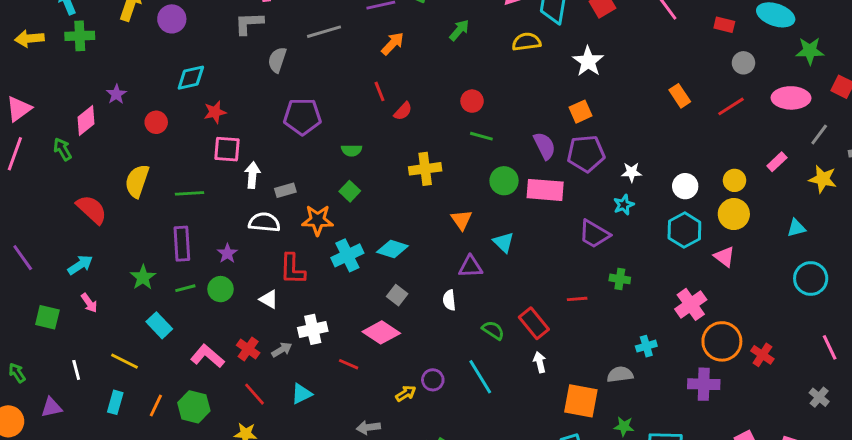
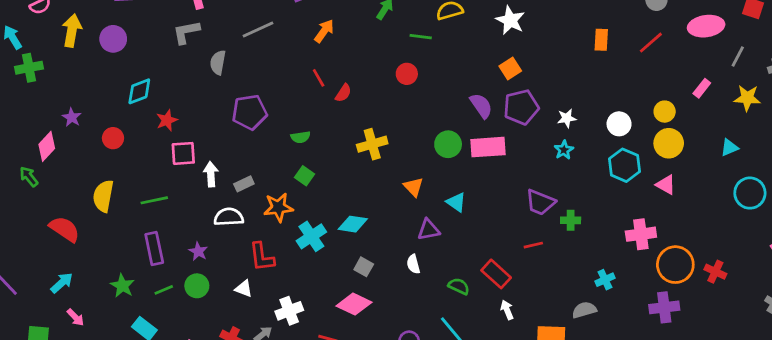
orange rectangle: (680, 96) -> (601, 40), turned 45
green line: (481, 136) -> (421, 37), moved
purple trapezoid: (594, 234) -> (540, 202), moved
pink cross: (691, 304) -> (641, 234), turned 36

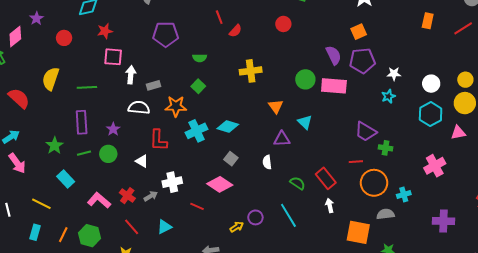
pink triangle: (666, 185) -> (458, 133), turned -49
pink cross: (641, 234) -> (435, 166), turned -30
orange circle: (675, 265) -> (374, 183), moved
pink arrow: (75, 317) -> (17, 163), size x1.5

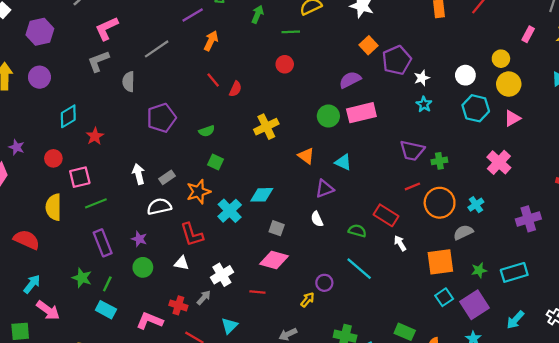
purple semicircle: (334, 55) -> (350, 80), turned -72
pink square: (113, 57) -> (80, 177), moved
purple pentagon: (362, 61) -> (397, 60), moved
green line: (84, 153) -> (107, 284), moved, turned -32

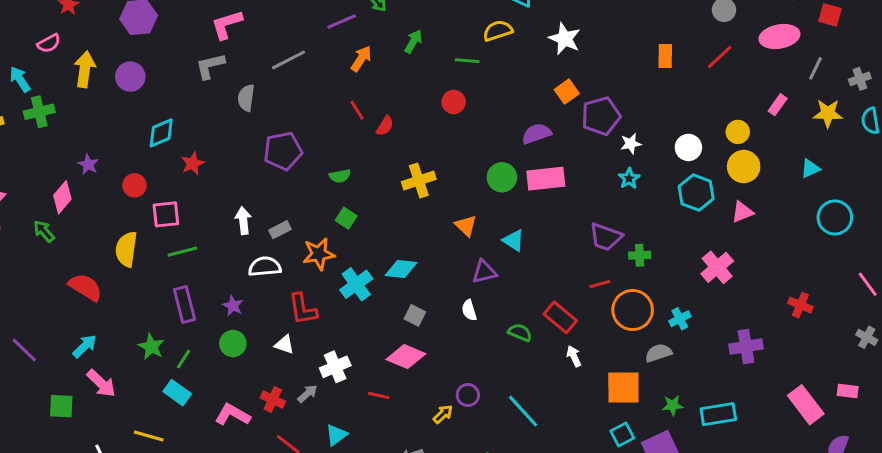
green arrow: (258, 14) -> (413, 41), moved
cyan line: (359, 269) -> (523, 411), moved

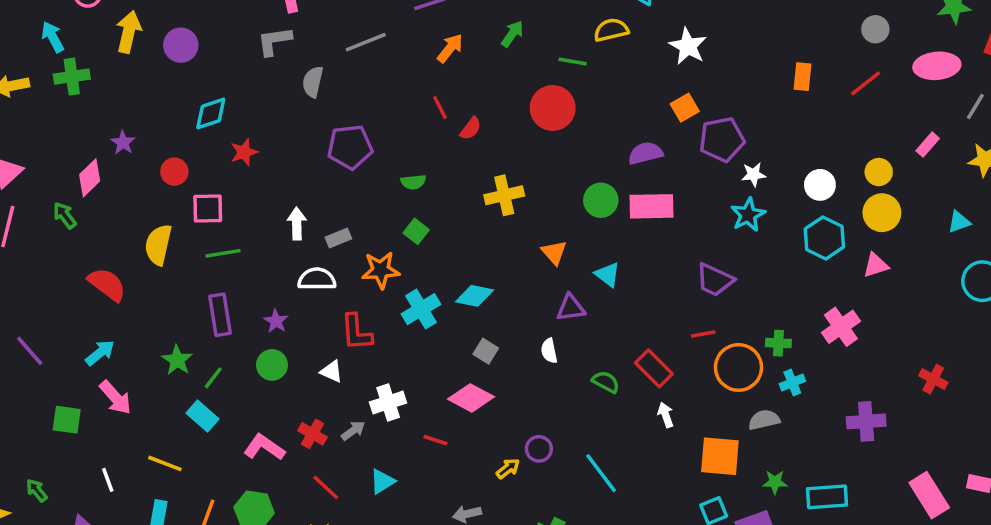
red circle: (454, 102) -> (553, 108), size x1.6
cyan star: (629, 178) -> (748, 215), size x1.4
green cross: (640, 255) -> (778, 343), moved

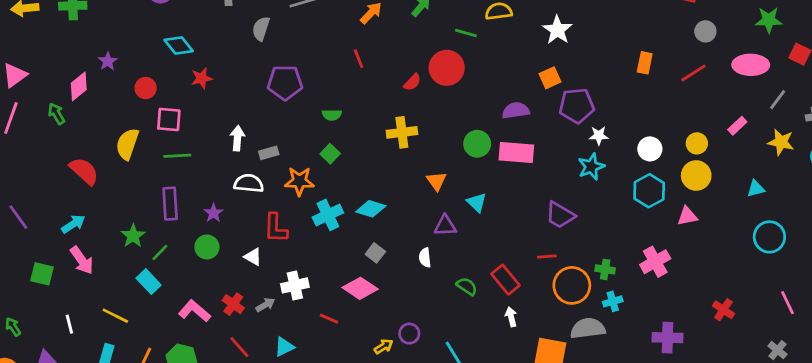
cyan diamond: (211, 114) -> (179, 45), turned 64
red semicircle: (471, 128) -> (412, 82), moved
gray semicircle: (764, 420) -> (588, 328), size x1.4

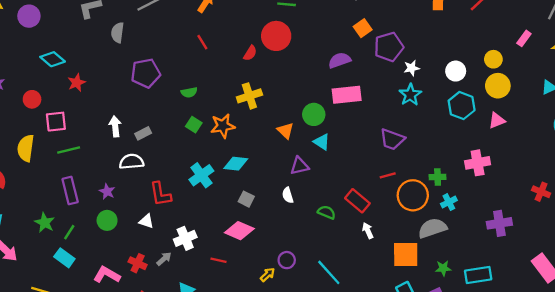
green circle: (477, 144) -> (314, 114), moved
orange star: (299, 181) -> (223, 126), moved
pink cross: (655, 262) -> (478, 163), turned 30

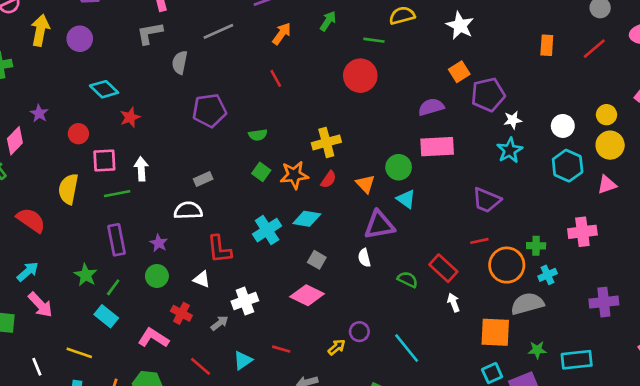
red semicircle: (250, 53) -> (328, 179), moved
white arrow: (115, 126) -> (141, 169), moved
purple triangle: (299, 166) -> (379, 225), size x1.4
red line: (218, 260) -> (281, 349), moved
red cross: (138, 263) -> (181, 313), moved

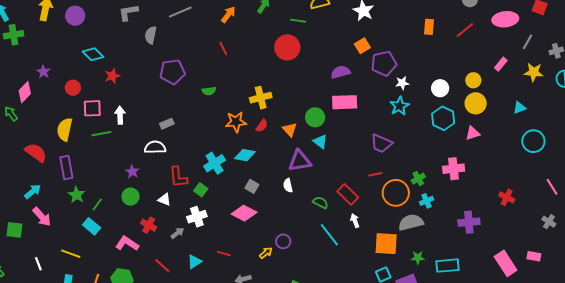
green square: (261, 172) -> (201, 190), moved
purple rectangle: (116, 240) -> (66, 168), moved
green cross: (536, 246) -> (418, 179), turned -32
cyan line: (407, 348) -> (329, 235), moved

